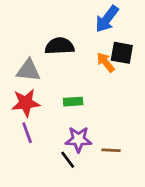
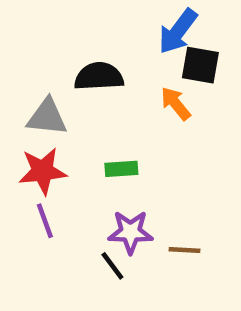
black square: (122, 53) -> (200, 65), moved

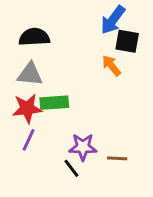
black semicircle: (99, 76) -> (34, 37), moved
green rectangle: (121, 169) -> (54, 103), moved, size x1.4
purple line: (45, 221) -> (29, 140), turned 45

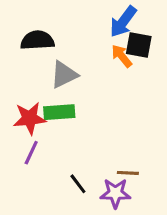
orange arrow: (111, 66) -> (122, 56), moved
gray triangle: (30, 74) -> (64, 75), moved, turned -32
purple star: (83, 147) -> (115, 193), moved

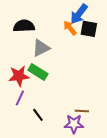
orange arrow: (122, 56) -> (70, 28), moved
green rectangle: (59, 112) -> (38, 72), turned 36
black line: (78, 184) -> (38, 115), moved

